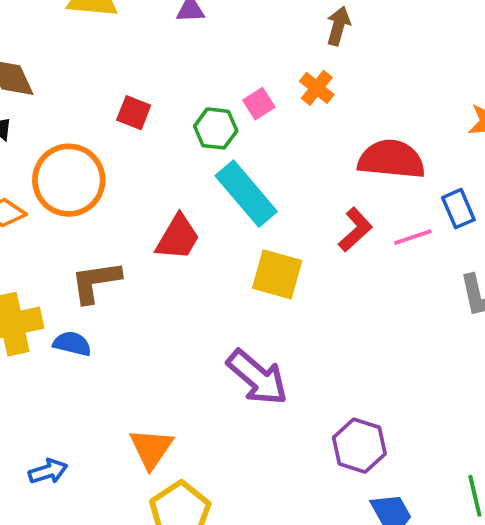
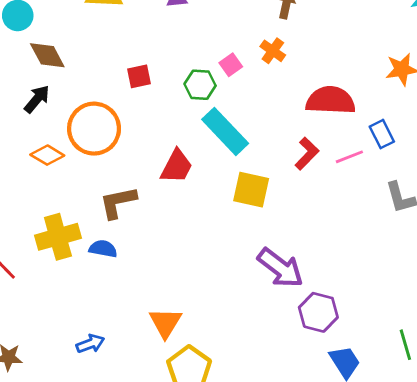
red square: (134, 113) -> (139, 76), turned -30
purple arrow: (257, 377) -> (280, 268), moved

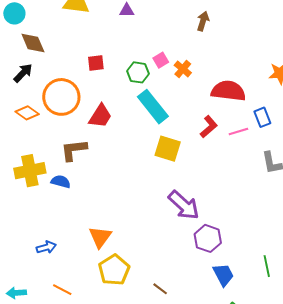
orange cross: (273, 51) -> (183, 69), moved
red trapezoid: (177, 166) -> (100, 116), moved

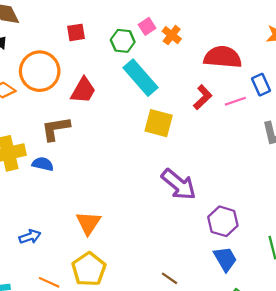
purple hexagon: (208, 238) -> (223, 221), moved
yellow pentagon: (114, 270) -> (89, 269), moved
brown line: (160, 289) -> (170, 278), moved

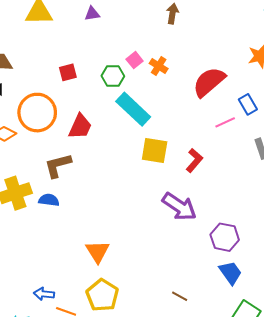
red semicircle: (223, 57) -> (209, 82), turned -40
red L-shape: (203, 97) -> (194, 160), moved
blue arrow: (30, 237) -> (44, 294), moved, turned -150

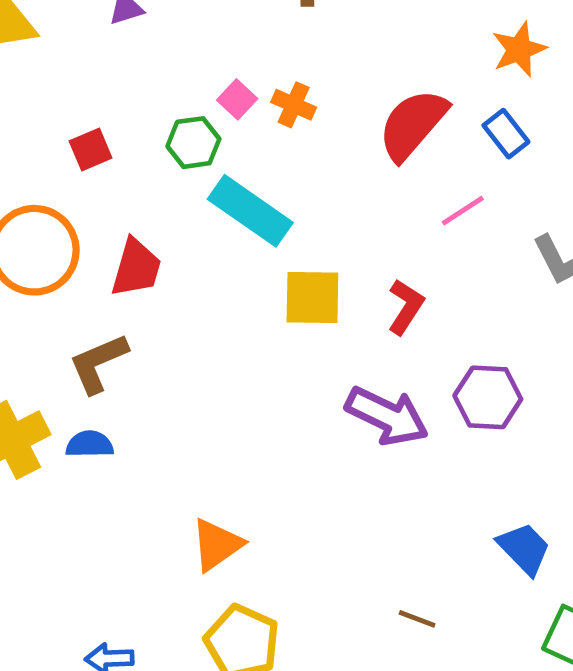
blue rectangle: (248, 104) -> (506, 134), moved
purple hexagon: (225, 237) -> (488, 397), moved
orange triangle: (98, 251) -> (217, 545), turned 35

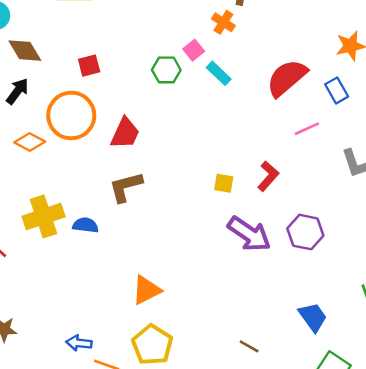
orange cross: (294, 105) -> (223, 22), moved
red square: (91, 149) -> (89, 66), moved
cyan rectangle: (250, 211) -> (219, 73), moved, size x0.6
yellow square: (312, 297) -> (224, 183), moved, size x0.6
brown L-shape: (98, 363) -> (126, 187), moved

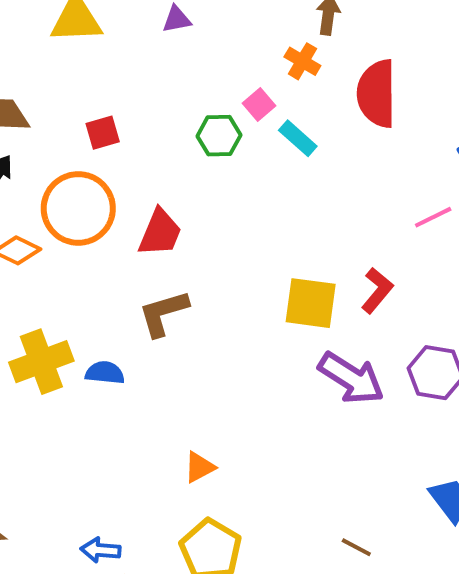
red semicircle: (287, 78) -> (377, 94), moved, turned -48
yellow square: (224, 183) -> (311, 303), size x1.8
orange triangle: (146, 290) -> (199, 467), size x0.7

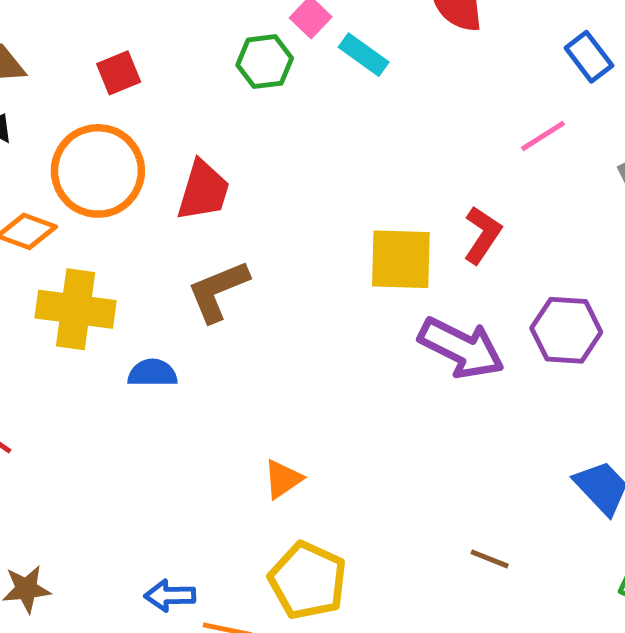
yellow cross: (41, 362) -> (76, 309), moved, turned 34

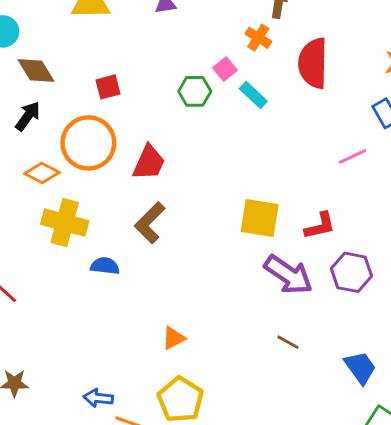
red L-shape: (482, 235) -> (320, 226), moved, turned 36
brown L-shape: (218, 291) -> (150, 223), turned -30
brown line: (490, 559) -> (288, 342), moved

